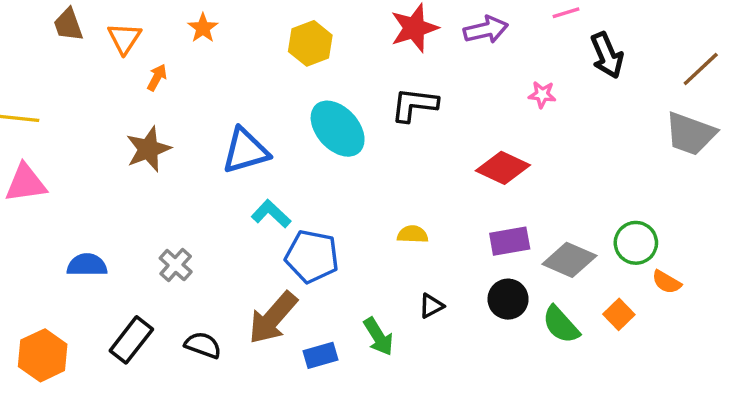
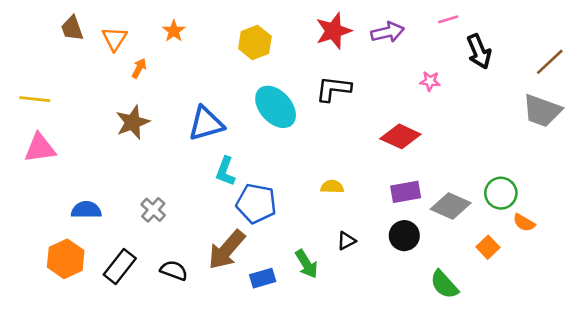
cyan L-shape: (271, 214) -> (225, 171), turned -112
green semicircle: (561, 325) -> (444, 285), moved
orange hexagon: (43, 355) -> (66, 259), moved

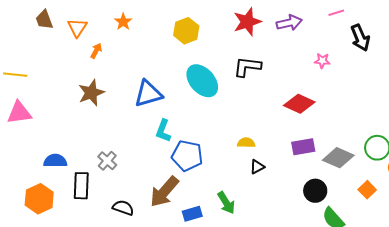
black circle: (404, 236) -> (315, 191), moved
black triangle: (346, 241) -> (257, 167), moved
black rectangle: (120, 267) -> (81, 186), moved, turned -36

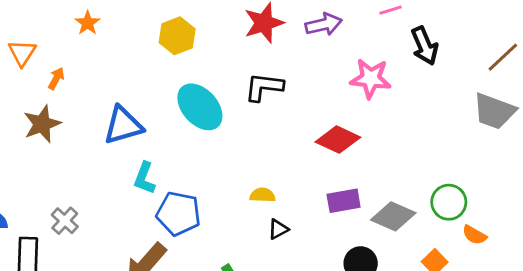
orange triangle: (77, 28) -> (22, 53), moved
orange arrow: (96, 51) -> (56, 78), moved
pink star: (322, 61) -> (371, 78), size x1.8

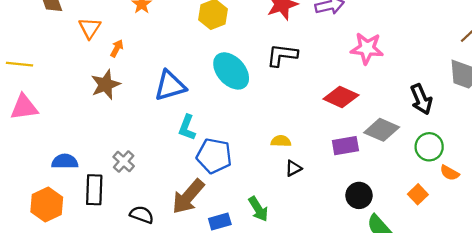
black arrow: (425, 46) -> (421, 99), moved
gray diamond: (393, 216) -> (382, 130), moved

